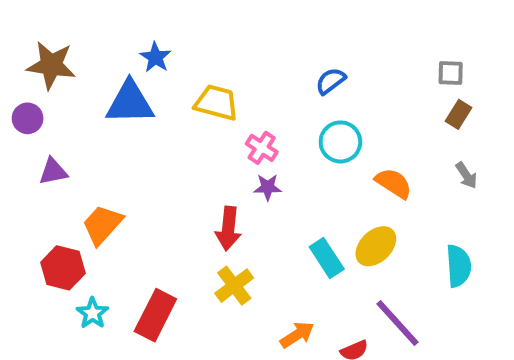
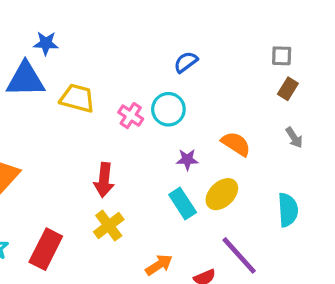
blue star: (155, 57) -> (46, 43), turned -30
yellow trapezoid: (216, 103) -> (77, 98), moved
cyan circle: (340, 142) -> (168, 109), moved
purple star: (268, 187) -> (187, 160), moved

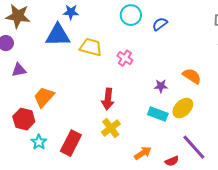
cyan circle: (168, 109) -> (131, 15), moved
cyan rectangle: (183, 204) -> (158, 114), turned -36

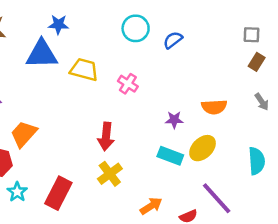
orange semicircle: (192, 76) -> (214, 107), turned 144

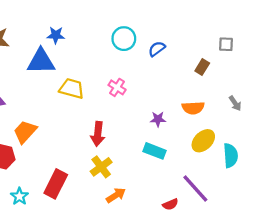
brown rectangle: (257, 62) -> (202, 67), moved
yellow trapezoid: (84, 70) -> (72, 89), moved
yellow ellipse: (203, 148) -> (203, 141), moved
cyan star: (17, 192) -> (19, 196), moved
orange arrow: (151, 206) -> (116, 195), moved

